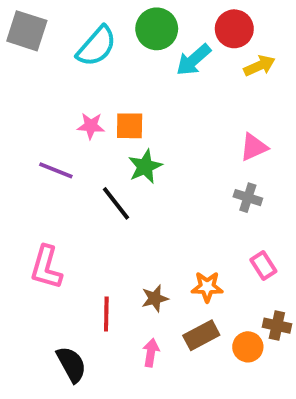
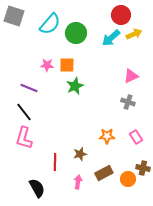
green circle: (157, 29) -> (76, 33), moved
cyan arrow: (194, 60) -> (111, 38), moved
black line: (116, 203) -> (24, 112), moved
orange star: (207, 287) -> (107, 136), moved

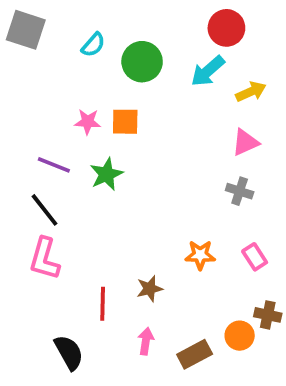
cyan semicircle: (50, 24) -> (93, 45), size x0.6
yellow arrow: (134, 34) -> (251, 92), moved
green star: (75, 86) -> (106, 174), moved
brown rectangle: (104, 173) -> (195, 354), moved

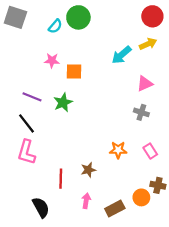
red circle: (226, 28) -> (152, 16), moved
green circle: (142, 62) -> (78, 17), moved
cyan arrow: (208, 71) -> (121, 55), moved
yellow arrow: (251, 92) -> (148, 44), moved
pink star: (88, 122) -> (52, 60), moved

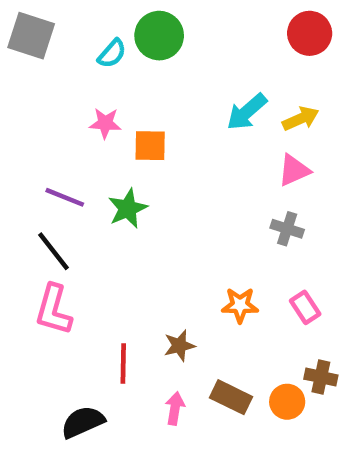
yellow arrow: (148, 44) -> (301, 119), moved
black semicircle: (41, 207) -> (83, 422), turned -85
brown rectangle: (115, 208) -> (231, 397), moved, turned 54

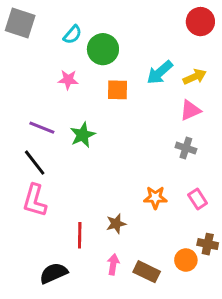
green circle: (159, 36) -> (103, 49), moved
orange square: (150, 146) -> (118, 90), moved
brown rectangle: (231, 397) -> (147, 272), moved

